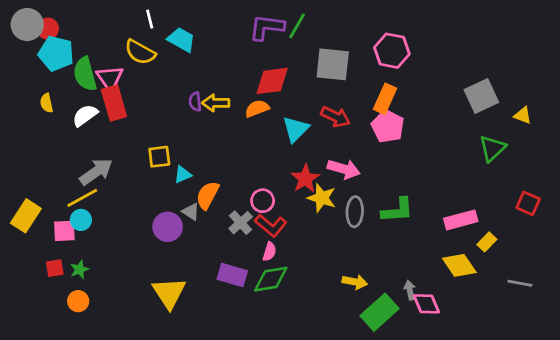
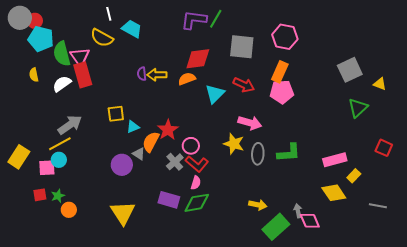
pink pentagon: (388, 126) -> (282, 92), turned -30
red star: (305, 179) -> (168, 130), moved
orange circle: (78, 301) -> (69, 210), moved

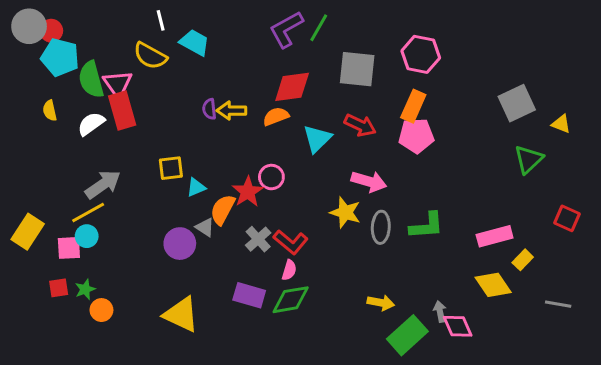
purple L-shape: (194, 20) -> (286, 29), turned -36
pink circle: (191, 146) -> (271, 177), moved
yellow triangle: (123, 213) -> (181, 314), turned -32

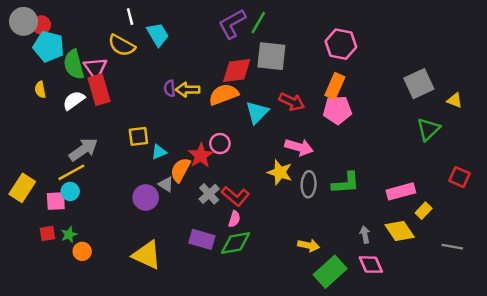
cyan trapezoid: (195, 43) -> (158, 35), turned 30
gray square: (357, 69) -> (271, 56), moved
orange semicircle: (276, 116) -> (224, 94), size x1.4
gray arrow: (440, 312) -> (365, 235), moved

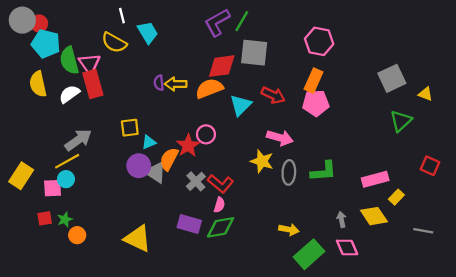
yellow semicircle: (40, 90) -> (38, 84), size x1.6
gray triangle: (166, 184) -> (156, 172), size x1.5
purple circle: (146, 197) -> (139, 166), moved

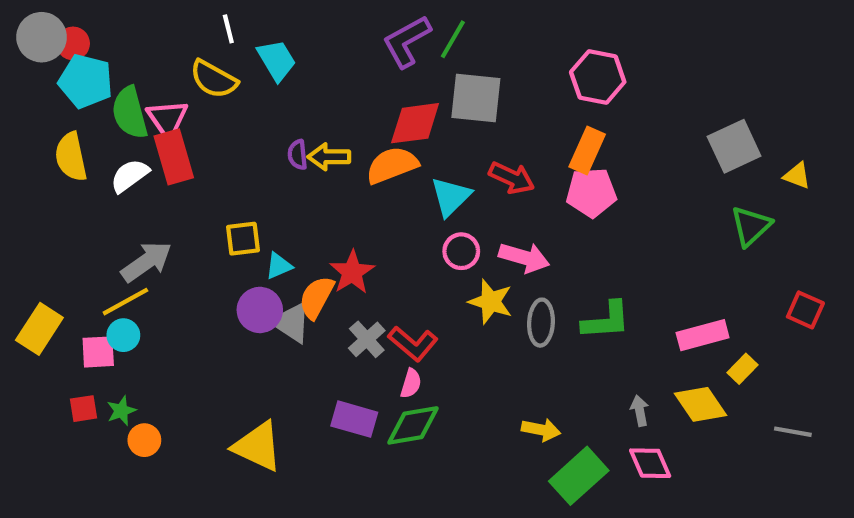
pink circle: (206, 134) -> (461, 251), moved

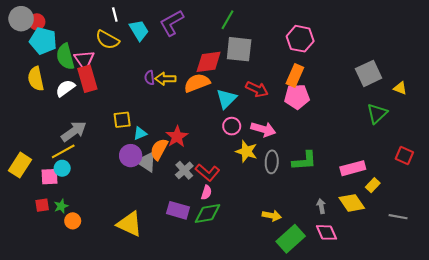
purple L-shape: (407, 41) -> (172, 23), moved

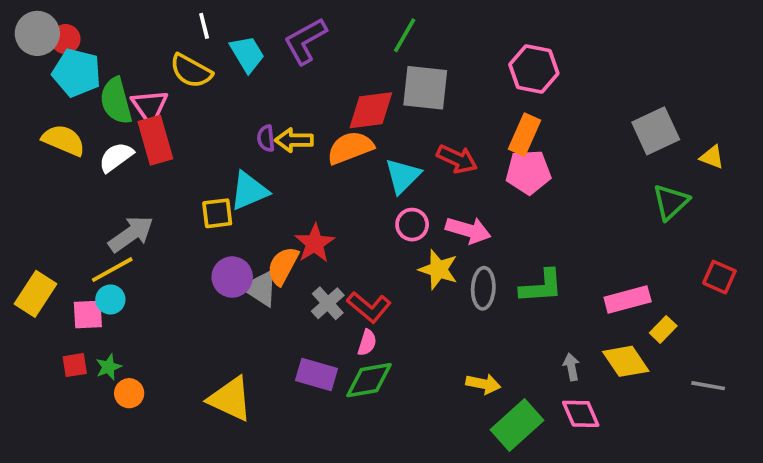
yellow semicircle: (36, 79) -> (64, 140), turned 125
cyan triangle: (140, 133) -> (249, 191), moved, size x1.6

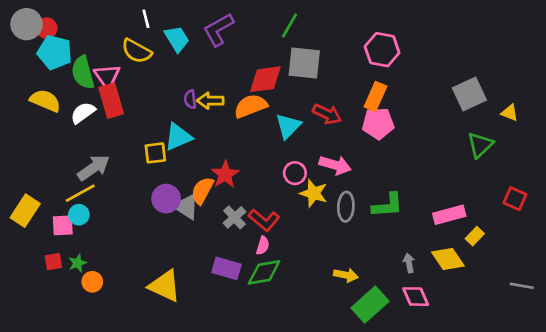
pink circle: (412, 225) -> (295, 173), moved
gray line: (708, 386) -> (522, 286), moved

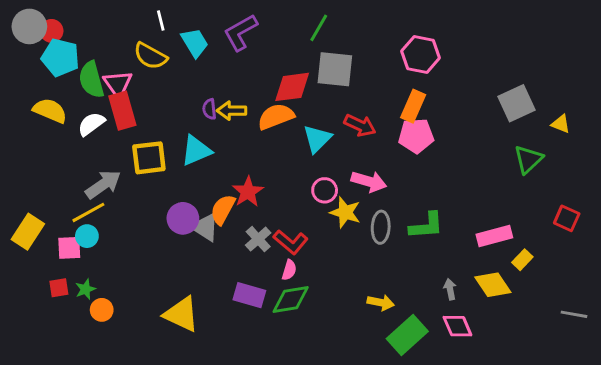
yellow square: (155, 153) -> (149, 158), moved, size x1.4

